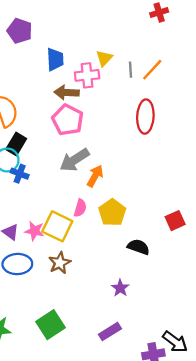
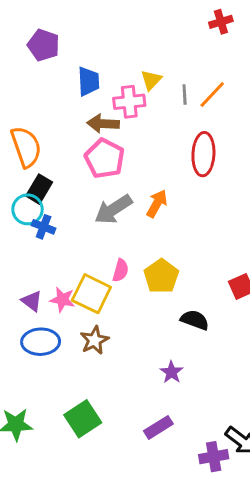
orange arrow: (95, 176) -> (157, 204), moved

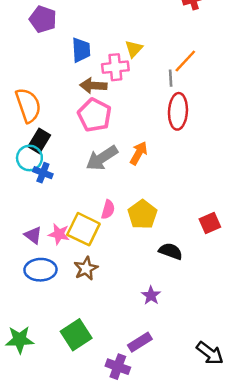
gray line: (185, 95) -> (171, 78), moved
purple cross: (214, 457) -> (118, 367), moved, turned 30

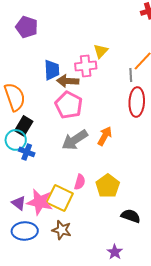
blue trapezoid: (81, 50) -> (52, 70), moved
pink star: (59, 234) -> (40, 202), size x1.5
brown star: (86, 268) -> (62, 230), turned -30

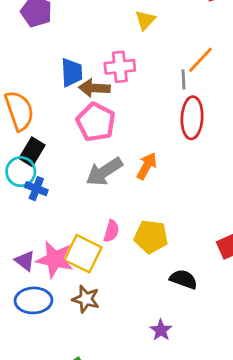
yellow triangle: (101, 51) -> (145, 20), moved
yellow pentagon: (108, 186) -> (151, 237), turned -30

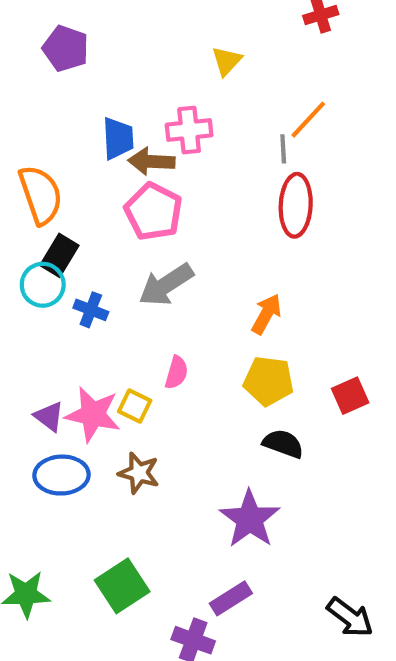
orange arrow: (147, 166) -> (266, 314), moved
blue cross: (36, 189) -> (91, 310), moved
yellow pentagon: (151, 237) -> (269, 381), moved
yellow square: (83, 254) -> (135, 406), size x0.6
purple star: (161, 330) -> (250, 519), size x1.8

